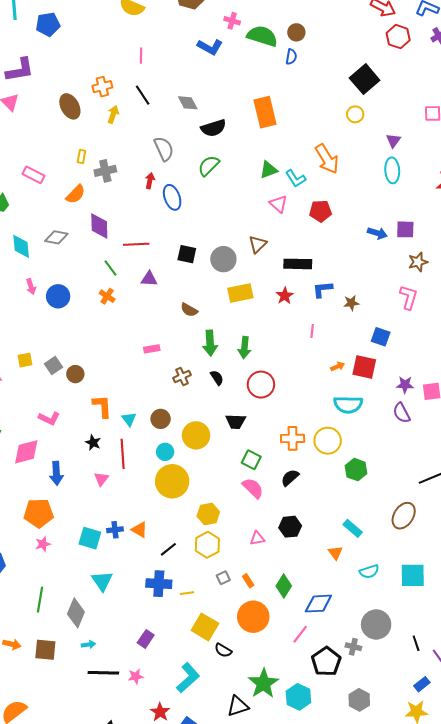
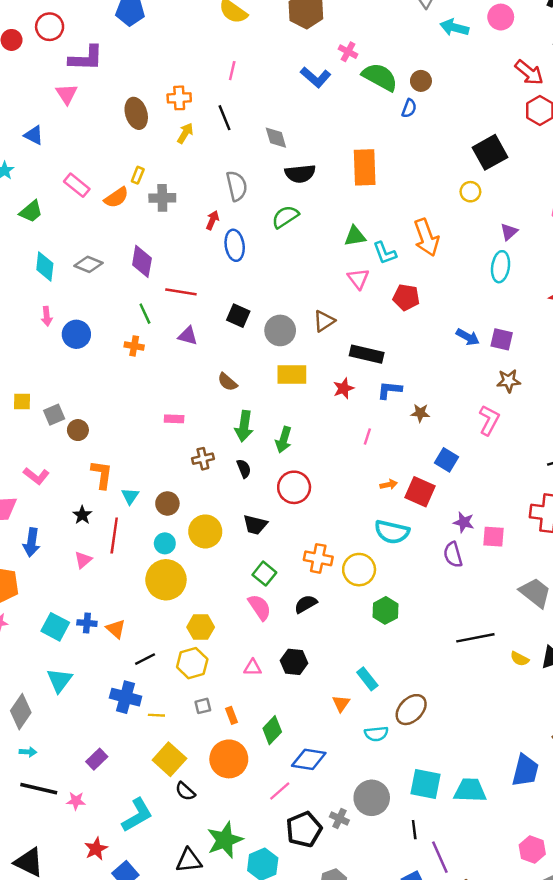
orange semicircle: (76, 194) -> (116, 197), moved
orange cross: (107, 296) -> (134, 346), turned -35
brown ellipse: (404, 516) -> (411, 710), moved
cyan square: (413, 575) -> (425, 784), moved

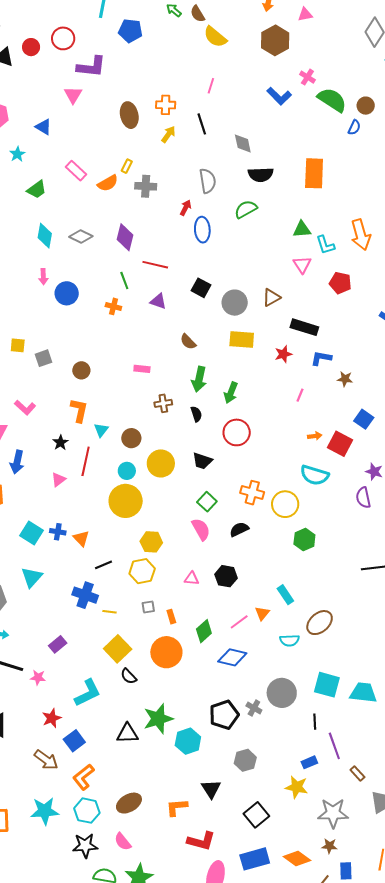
brown circle: (78, 430) -> (81, 370), moved
pink line: (280, 791) -> (239, 622), moved

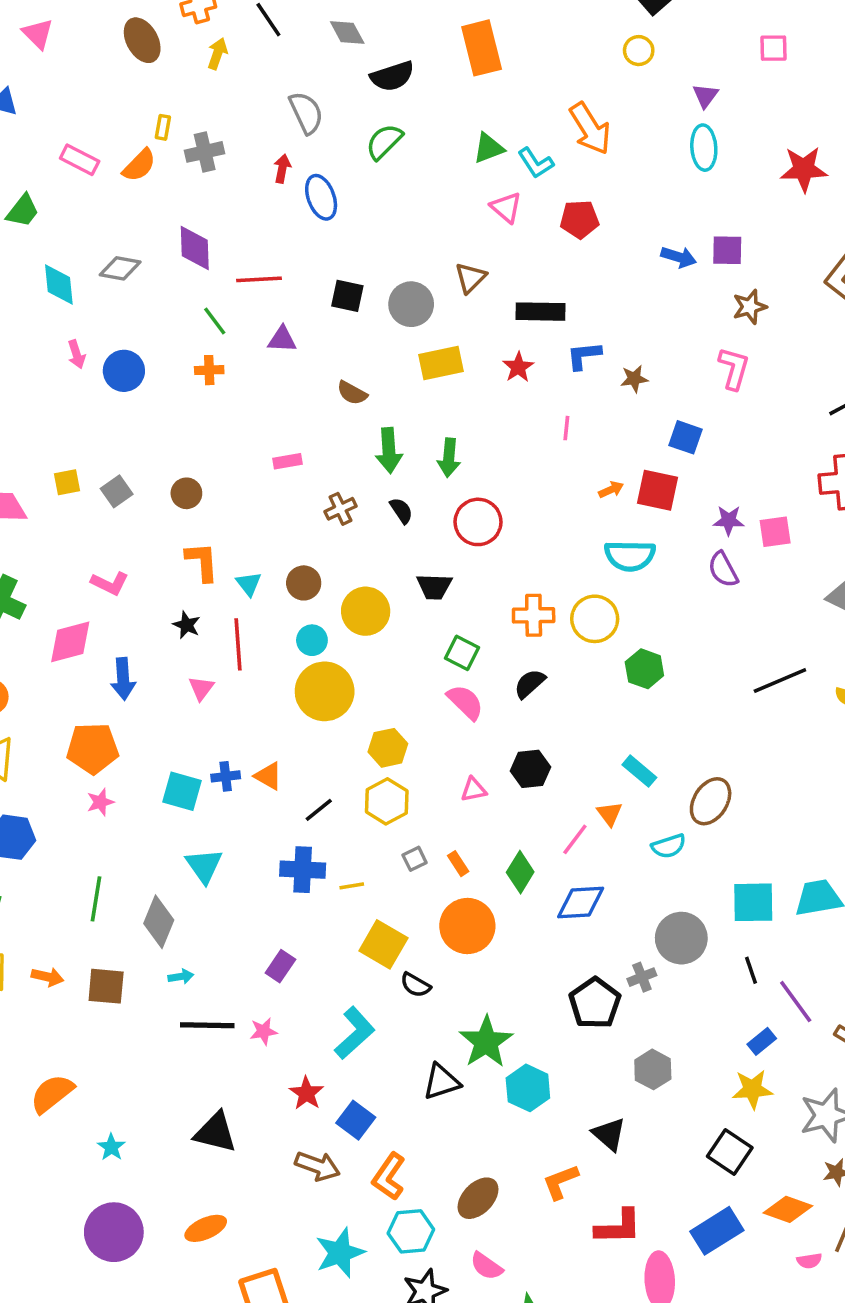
gray cross: (254, 708) -> (642, 977), turned -35
cyan hexagon: (188, 741) -> (528, 1088), moved
black square: (256, 815) -> (730, 1152), moved

